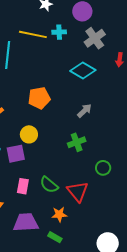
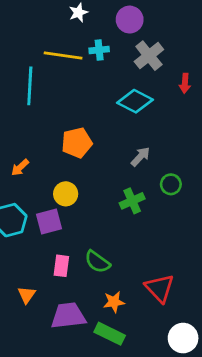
green circle: (103, 168) -> (171, 184), moved
red triangle: (78, 191) -> (160, 288), moved
green rectangle: (55, 237) -> (110, 334), size x1.5

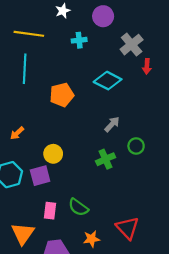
yellow line: (63, 55) -> (29, 34), moved
gray cross: (149, 56) -> (132, 45), moved
orange pentagon: (77, 143) -> (62, 95), moved
orange triangle: (27, 295) -> (23, 234), size x1.6

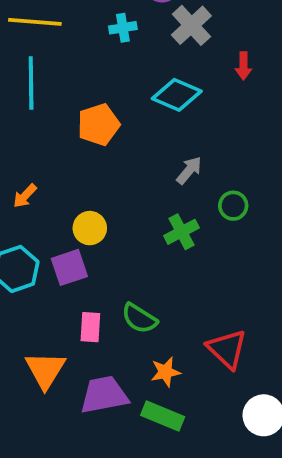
gray cross: (132, 45) -> (191, 25), moved

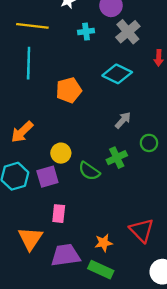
orange arrow: (25, 196) -> (22, 132), size x1.5
green semicircle: (139, 318) -> (89, 171), moved

